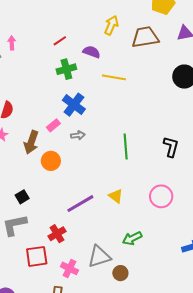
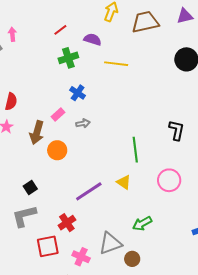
blue cross: (74, 105) -> (78, 93), size x0.7
green line: (126, 146) -> (135, 150), moved

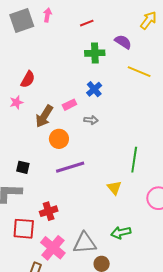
red line: (60, 30) -> (87, 23), moved
black square: (30, 187) -> (23, 167), turned 32
purple line: (89, 191) -> (70, 167), moved
pink cross: (81, 257) -> (53, 248), size x1.4

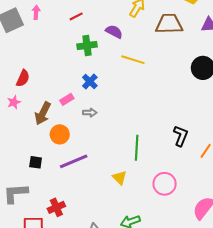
black square: (23, 167) -> (36, 162), moved

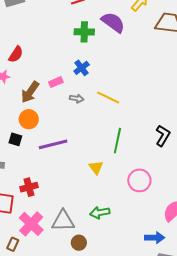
purple semicircle: (114, 32) -> (113, 22), size x1.4
yellow line: (133, 60) -> (108, 97), moved
orange circle: (60, 134) -> (29, 119), moved

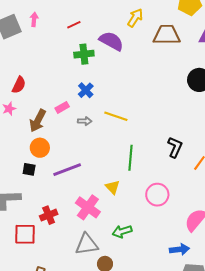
pink cross: (31, 224) -> (88, 207), moved

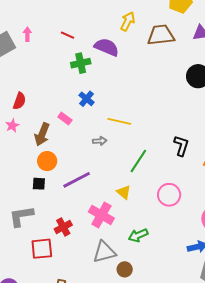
red line: (74, 25) -> (68, 35), turned 56
pink rectangle: (62, 107) -> (65, 119), turned 72
gray arrow: (85, 121) -> (100, 141), moved
green line: (131, 158) -> (138, 161), turned 35

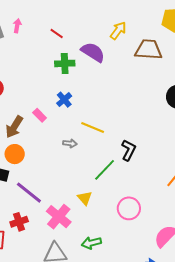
black L-shape: (181, 146) -> (129, 150), moved
purple line: (77, 180) -> (29, 193), moved, turned 56

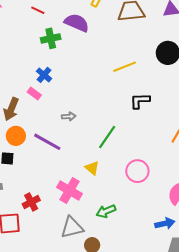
blue cross: (64, 100) -> (44, 75), moved
yellow line: (93, 128) -> (125, 67), moved, turned -35
black L-shape: (129, 150) -> (140, 101), moved, turned -110
purple line: (29, 193) -> (47, 142), moved

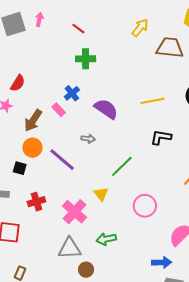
purple semicircle: (77, 23) -> (106, 109), moved
red cross: (31, 202) -> (36, 202), moved

